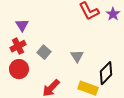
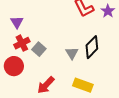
red cross: (18, 46) -> (22, 43), moved
black diamond: (106, 73) -> (92, 47), moved

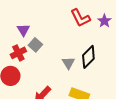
purple triangle: (17, 22) -> (23, 30), moved
gray square: (39, 49) -> (35, 45), moved

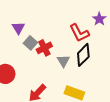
red L-shape: (80, 18) -> (79, 33), moved
red cross: (18, 53) -> (44, 48), moved

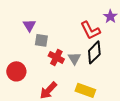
gray square: (30, 43) -> (41, 40), turned -32
red cross: (44, 48) -> (56, 57), moved, turned -35

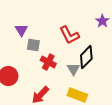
red L-shape: (90, 30) -> (69, 35), moved
gray triangle: (74, 58) -> (73, 69), moved

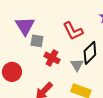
purple triangle: (21, 30) -> (25, 26), size x1.5

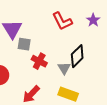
red L-shape: (73, 31) -> (62, 21), moved

